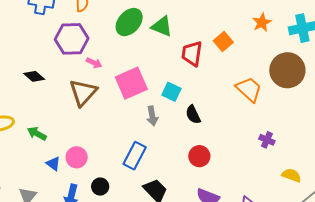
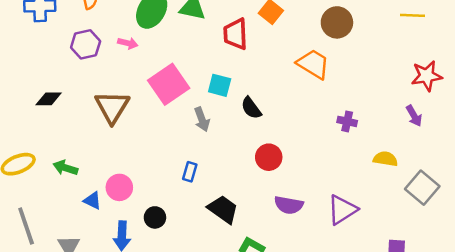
purple hexagon: (72, 39) -> (86, 44), size x0.7
pink arrow: (94, 63) -> (128, 43), moved
brown circle: (287, 70) -> (337, 22), moved, size x0.7
black diamond: (34, 76) -> (49, 99), turned -30
blue rectangle: (135, 156) -> (190, 172), size x0.6

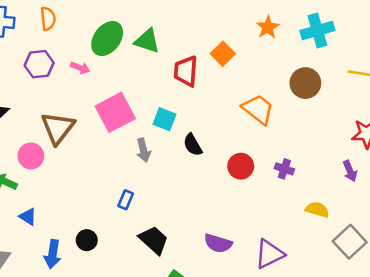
brown circle: (337, 22) -> (305, 83), moved
red circle: (269, 157) -> (241, 166), moved
pink circle: (119, 187) -> (31, 156), moved

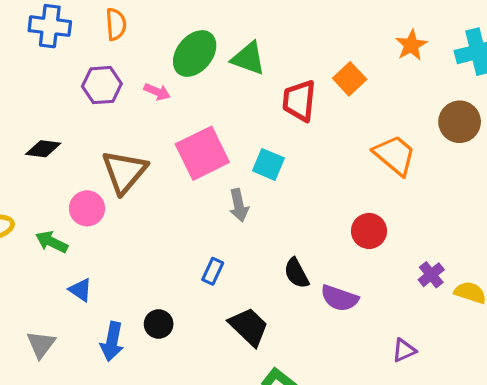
black semicircle: (193, 145) -> (296, 273), moved
purple cross: (284, 169) -> (431, 275), moved, turned 30
purple semicircle: (218, 243) -> (339, 298), moved
purple triangle: (269, 254) -> (404, 350), size x0.6

